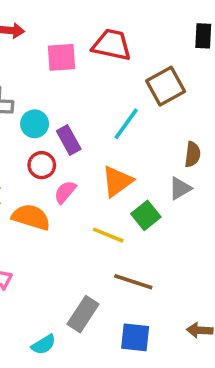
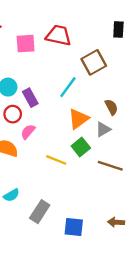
brown semicircle: (193, 154) -> (111, 107), turned -35
orange triangle: (117, 181) -> (78, 119), moved
brown line: (133, 282) -> (110, 166), moved
cyan semicircle: (44, 345) -> (11, 195), moved

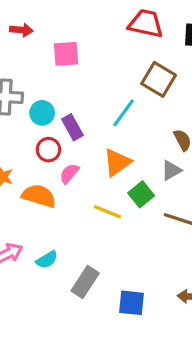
red trapezoid: (59, 35) -> (146, 24), moved
brown square: (94, 62) -> (159, 79), turned -30
orange triangle: (78, 119) -> (117, 162), moved

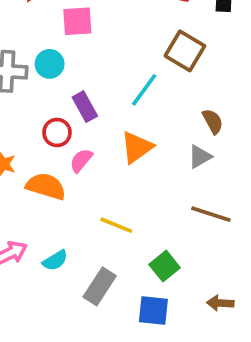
cyan circle: (42, 113) -> (50, 64), moved
green square: (141, 194) -> (165, 266), moved
yellow line: (108, 212) -> (116, 225), moved

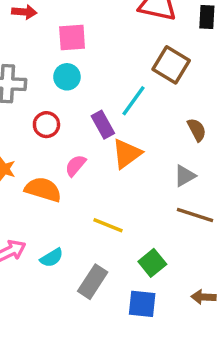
cyan circle: (50, 64) -> (67, 77), moved
purple rectangle: (85, 107) -> (103, 125), moved
red circle: (57, 133) -> (46, 125), moved
gray triangle: (200, 157) -> (185, 176), moved

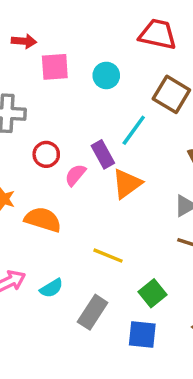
pink square: (72, 38) -> (55, 67), moved
cyan circle: (67, 77) -> (106, 75), moved
pink semicircle: (75, 166) -> (75, 175), moved

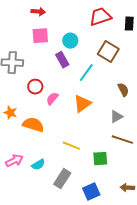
red trapezoid: (158, 34) -> (100, 17), turned -30
red arrow: (24, 41) -> (38, 12), moved
purple rectangle: (103, 154) -> (62, 60), moved
green square: (153, 293) -> (100, 159), moved, turned 35
blue square: (142, 334) -> (91, 192), turned -30

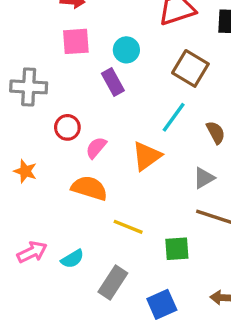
cyan line: (86, 73) -> (174, 117), moved
orange semicircle: (33, 125) -> (89, 188), moved

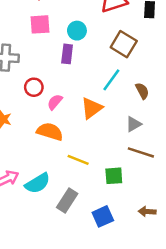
purple rectangle: (113, 82) -> (67, 54), turned 36
cyan semicircle: (72, 259) -> (38, 183), size x1.5

